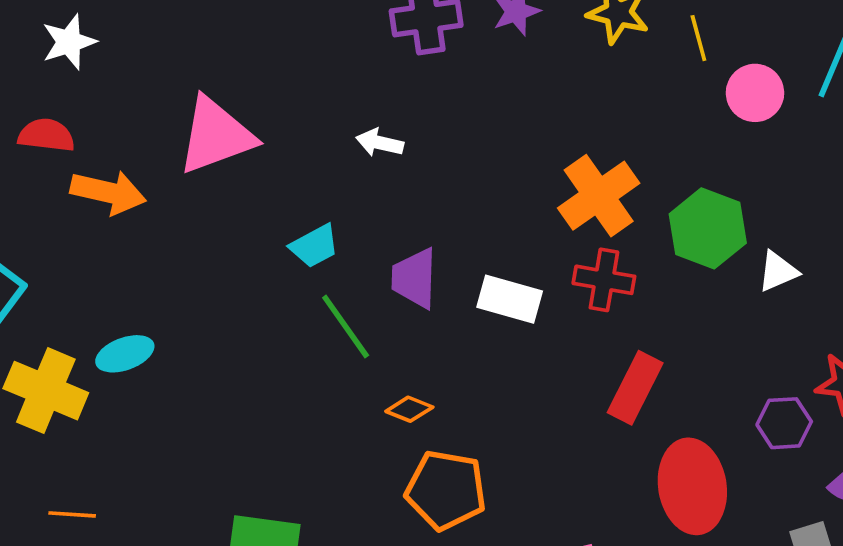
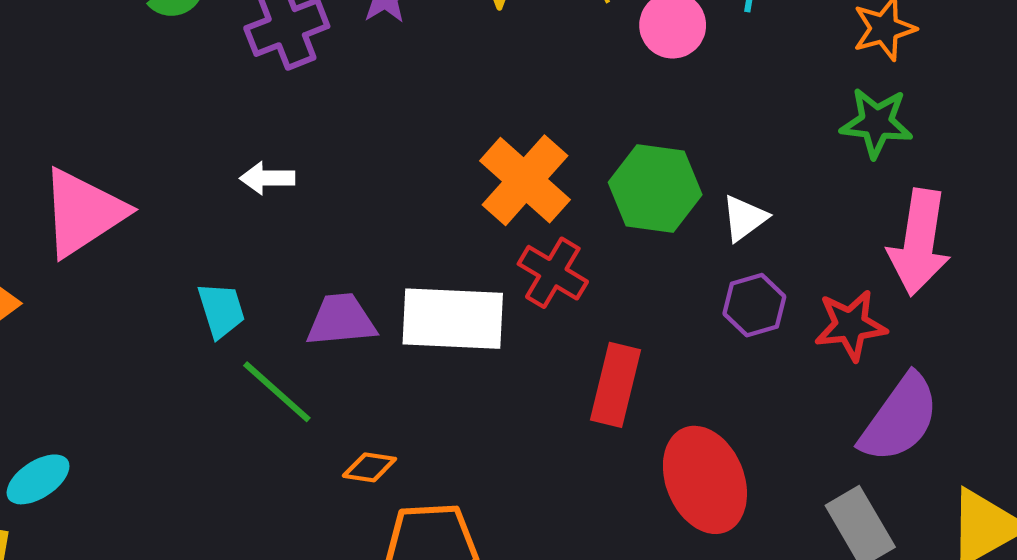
cyan trapezoid: (314, 246) -> (221, 310), turned -66
purple trapezoid: (414, 278) -> (341, 320), turned 96
red cross: (604, 280) -> (553, 273), turned 34
white rectangle: (510, 299) -> (453, 319), size x1.4
purple hexagon: (784, 423) -> (754, 305), moved

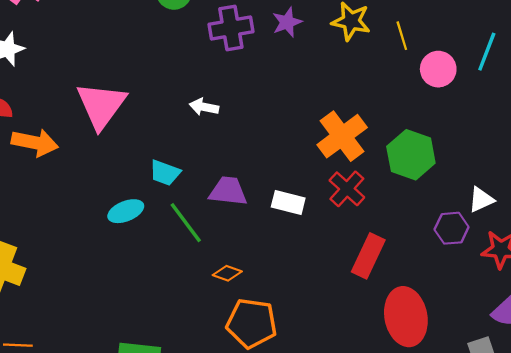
pink triangle: (83, 213) -> (101, 105), turned -32
white triangle: (744, 218) -> (481, 200), moved
cyan trapezoid: (221, 310) -> (165, 173), turned 116
white rectangle: (453, 319) -> (288, 203), size x0.6
cyan ellipse: (38, 479) -> (126, 211), moved

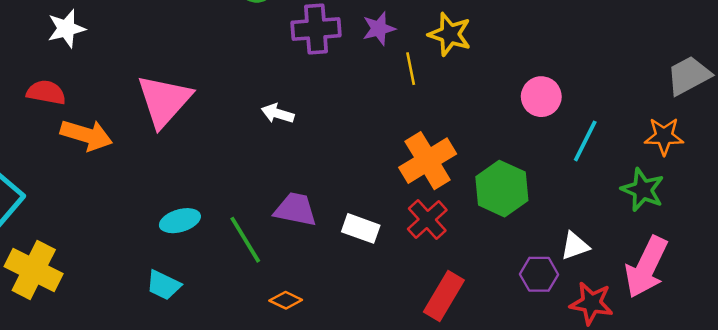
yellow line: (402, 36) -> (411, 69), moved
cyan line: (487, 52) -> (585, 141), moved
cyan trapezoid: (165, 173) -> (164, 285), moved

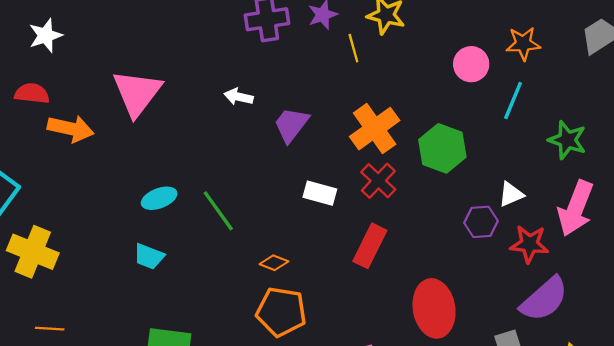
orange star: (664, 136) -> (523, 44), moved
purple trapezoid: (295, 209) -> (291, 125), moved, turned -60
red rectangle: (444, 296) -> (370, 246), moved
orange diamond: (286, 300) -> (274, 263), moved

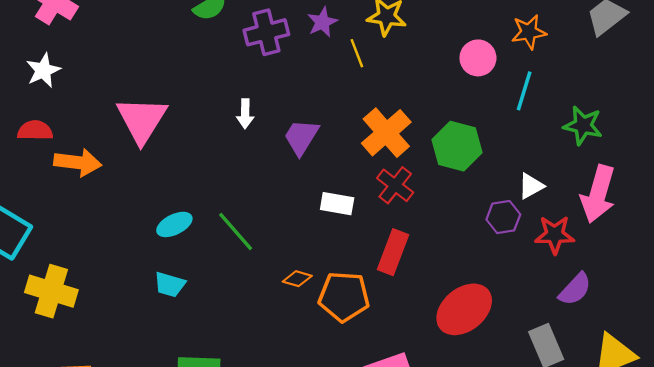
white arrow: (239, 97) -> (245, 114), turned -96
purple semicircle: (544, 299) -> (575, 289), size x0.7
red ellipse: (434, 308) -> (464, 309), turned 66
orange pentagon: (281, 312) -> (344, 297), moved

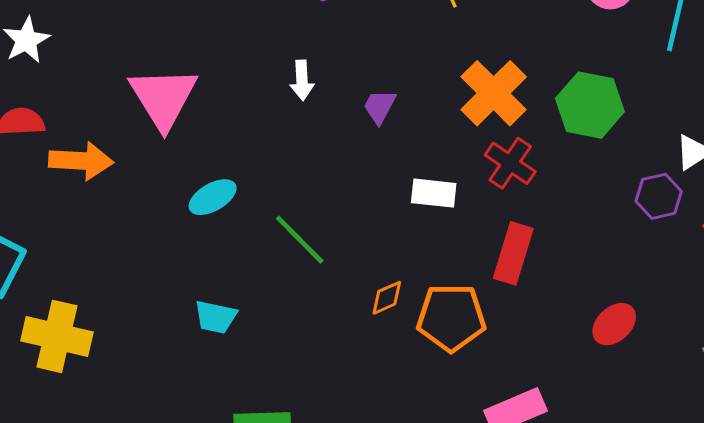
purple trapezoid: (301, 137) -> (380, 107), size x0.7
cyan ellipse: (174, 224) -> (213, 197), moved
orange diamond: (297, 279) -> (387, 298), turned -36
red ellipse: (464, 309) -> (614, 324), size x0.6

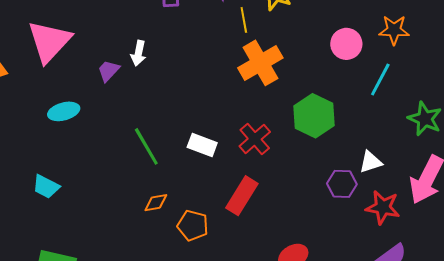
orange cross: (494, 93) -> (260, 63), moved
purple trapezoid: (380, 107) -> (108, 71), moved
green line: (300, 240) -> (146, 146), moved
orange pentagon: (451, 318) -> (193, 226), size x0.7

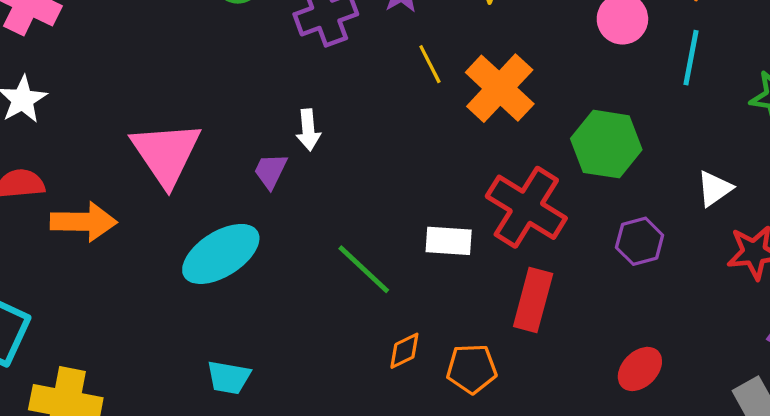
yellow line: (244, 20) -> (430, 64), moved
cyan ellipse: (64, 111) -> (221, 254), size x1.6
red cross: (255, 139) -> (526, 207), size x1.5
purple hexagon: (342, 184) -> (640, 241), moved

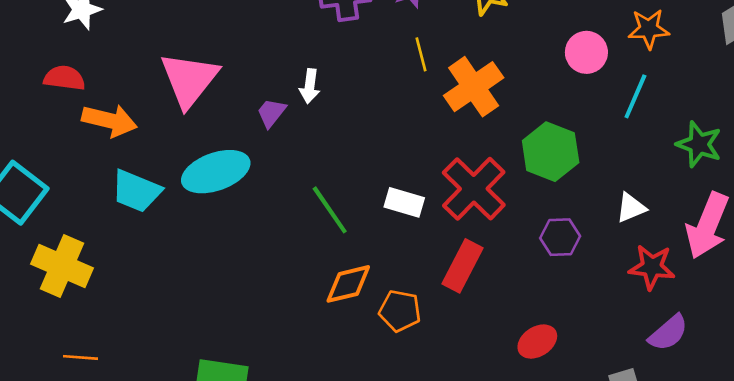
orange diamond: (404, 351) -> (348, 284), size x1.5
cyan trapezoid: (229, 377) -> (136, 191), moved, size x1.4

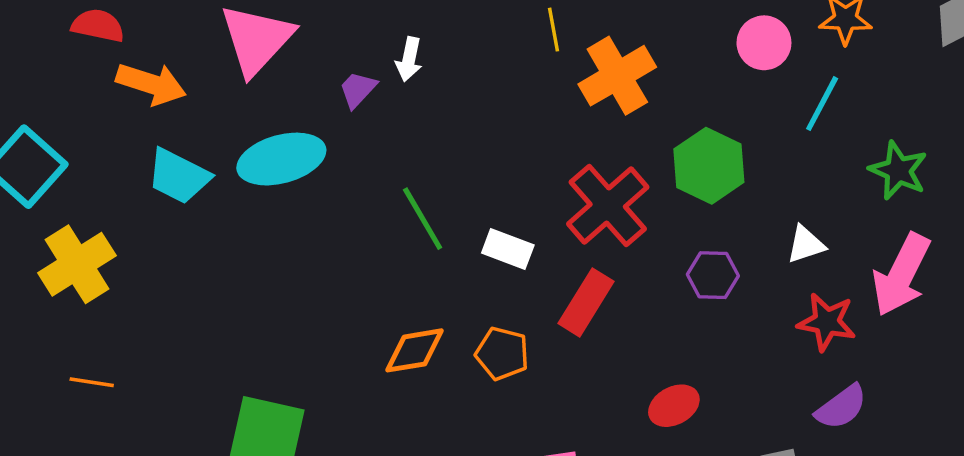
white rectangle: (404, 202) -> (508, 249), moved
yellow cross: (62, 266) -> (77, 264), turned 30
orange diamond: (348, 284) -> (415, 350), moved

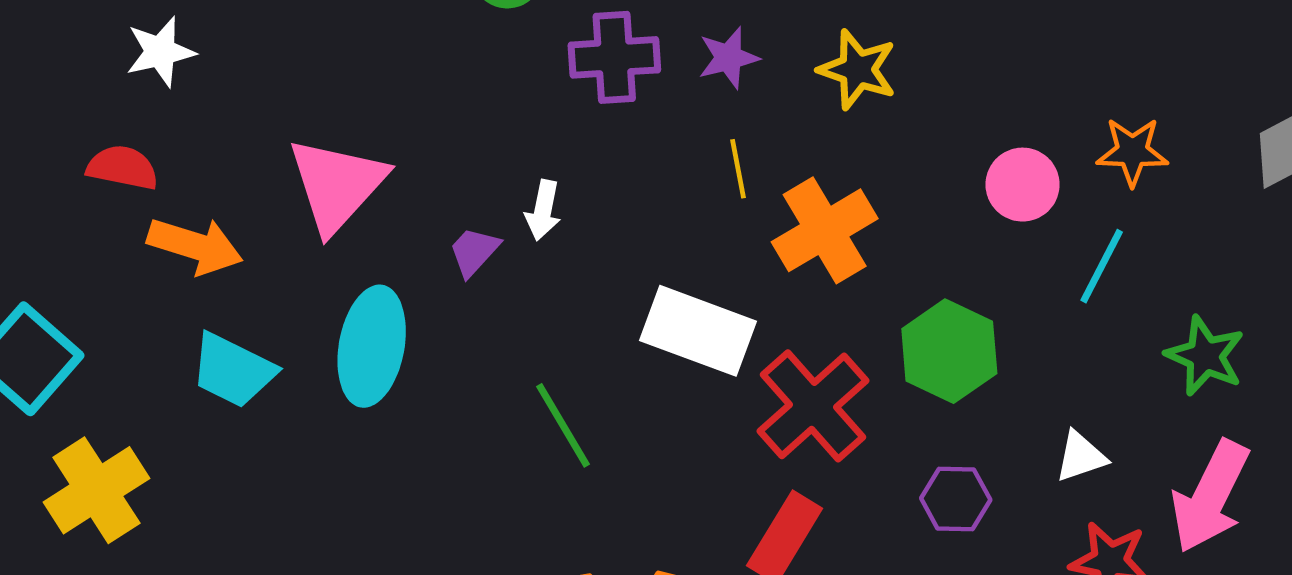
cyan ellipse: (281, 159) -> (372, 346), turned -64
white rectangle: (508, 249) -> (698, 331), moved, size x1.6

